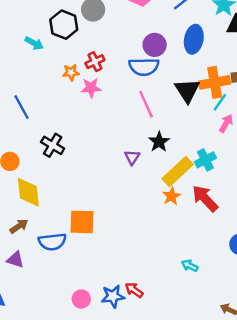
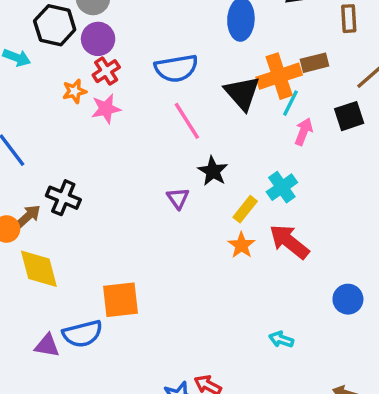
purple circle: (155, 45) -> (98, 39), moved
yellow rectangle: (178, 171) -> (245, 209), size x0.6
brown arrow: (19, 226) -> (28, 216), moved
purple triangle: (15, 260) -> (47, 345), moved

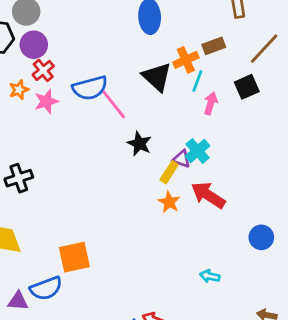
blue semicircle: (176, 68) -> (90, 88), moved
orange cross: (279, 76) -> (186, 60), size x0.7
black cross: (63, 198) -> (19, 178), turned -36
purple triangle: (178, 198) -> (182, 159), moved, turned -30

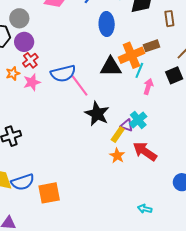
orange cross: (186, 60) -> (131, 55), size x1.4
black triangle: (157, 77) -> (111, 67), turned -45
black star: (139, 144) -> (97, 114), size x1.4
blue semicircle: (46, 288) -> (23, 182), moved

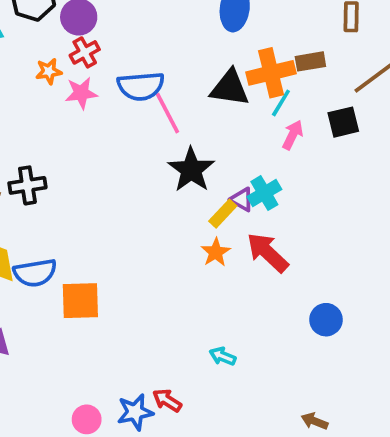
cyan arrow: (145, 209) -> (223, 356), moved

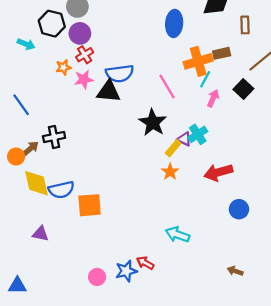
black triangle: (230, 88) -> (109, 92), moved
pink line: (167, 113) -> (167, 86), moved
black square: (343, 122) -> (243, 89), turned -30
red arrow: (268, 252) -> (218, 172), moved, turned -56
cyan arrow: (223, 356) -> (177, 235), size x1.5

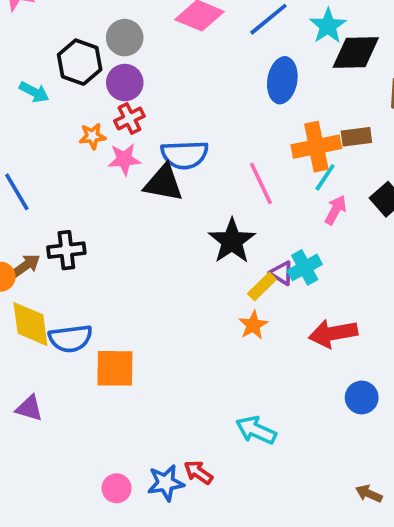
brown arrow: (235, 271) -> (369, 494), moved

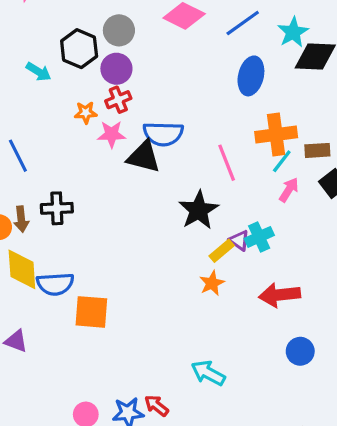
brown rectangle: (356, 137) -> (317, 150), moved
brown arrow: (26, 266) -> (21, 219), turned 115

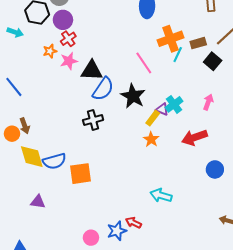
blue semicircle: (163, 134) -> (103, 89), moved, turned -45
pink arrow: (289, 190) -> (208, 102), moved
black cross: (57, 208) -> (93, 120), moved

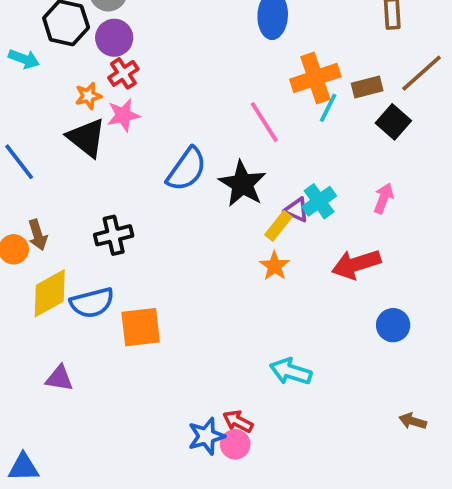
black triangle: (92, 71) -> (86, 138), moved, turned 35
black cross: (93, 120) -> (114, 235), moved
yellow diamond: (32, 157) -> (50, 293), turned 76
pink circle: (91, 238) -> (235, 444), moved

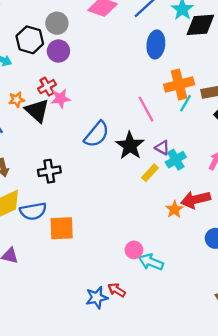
red cross: (123, 73) -> (47, 87), moved
orange star: (88, 96) -> (17, 100), moved
purple triangle: (297, 210) -> (162, 148), moved
orange star: (275, 266) -> (174, 209), moved
pink circle: (235, 444) -> (134, 250), moved

